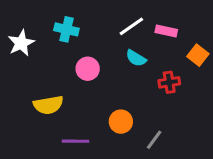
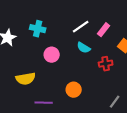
pink rectangle: (166, 31) -> (104, 30), turned -64
gray line: (154, 140) -> (115, 102), moved

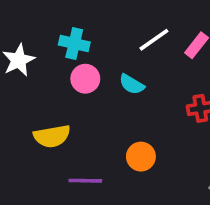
cyan semicircle: (84, 48) -> (132, 84), moved
pink circle: (52, 55) -> (85, 79), moved

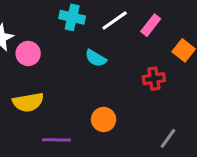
cyan cross: (74, 43) -> (72, 17), moved
pink circle: (85, 79) -> (28, 53), moved

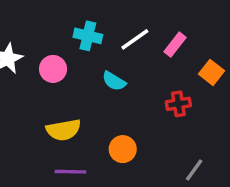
pink circle: (28, 53) -> (53, 69), moved
yellow semicircle: (28, 102) -> (63, 130), moved

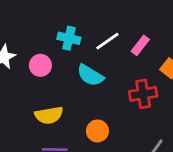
cyan semicircle: (114, 81) -> (90, 75), size x1.4
red cross: (178, 104) -> (143, 94), size x1.4

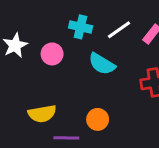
yellow semicircle: (49, 115) -> (42, 114), moved
orange circle: (97, 131) -> (98, 119), moved

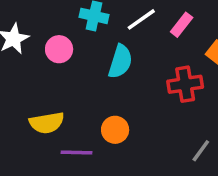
cyan semicircle: (102, 64) -> (120, 61), turned -104

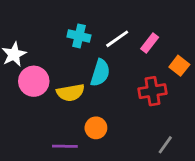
pink circle: (59, 49) -> (34, 81), moved, size x1.4
yellow semicircle: (47, 123) -> (71, 93), moved

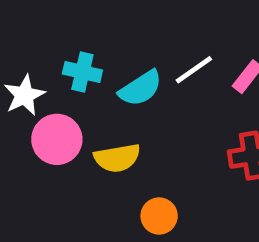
cyan cross: (79, 36) -> (82, 72), moved
cyan semicircle: (100, 73) -> (140, 88), moved, turned 40

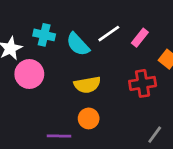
cyan semicircle: (140, 88) -> (78, 44), turned 80
yellow semicircle: (117, 158) -> (87, 85), moved

